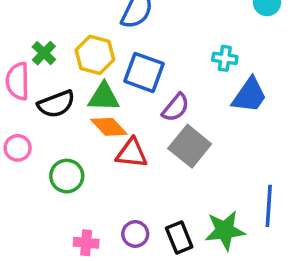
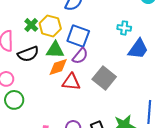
green cross: (44, 53) -> (31, 25), moved
purple semicircle: (176, 108) -> (80, 56), moved
orange diamond: (109, 127) -> (58, 67), turned -65
green circle: (67, 176) -> (14, 100), moved

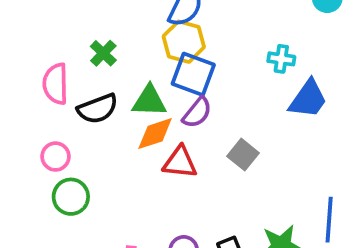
yellow hexagon: (50, 26) -> (184, 42), moved
gray square: (104, 78) -> (243, 155), size x0.7

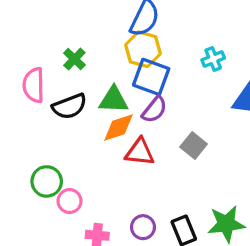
cyan cross: (281, 59) -> (213, 59), moved, turned -30
pink circle: (56, 157) -> (70, 201), moved

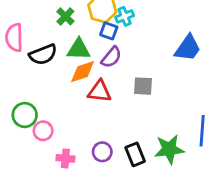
green cross: (74, 59) -> (65, 16), moved
cyan cross: (213, 59) -> (125, 16), moved
blue square: (151, 77) -> (109, 31), size x0.6
gray square: (194, 146) -> (143, 86), turned -36

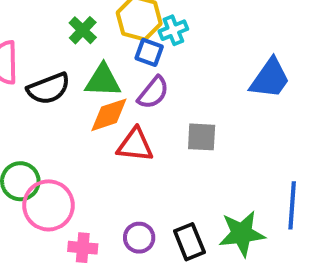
pink circle: (43, 131) -> (49, 205), size x1.6

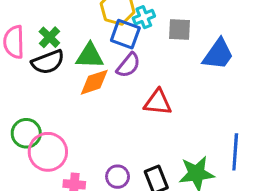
green cross: (83, 30) -> (49, 37), moved
blue square: (149, 52) -> (125, 34), size x1.4
gray square: (202, 137) -> (179, 30), moved
red triangle: (135, 145) -> (158, 102), moved

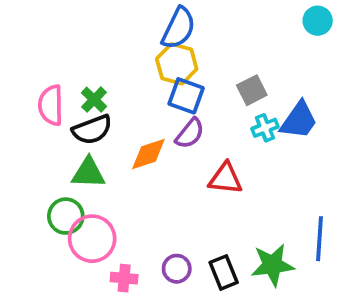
cyan cross: (144, 17) -> (265, 128), moved
gray square: (179, 30) -> (252, 90), turned -30
green triangle: (90, 56) -> (88, 173), moved

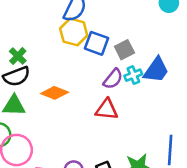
blue square: (186, 96) -> (96, 43), moved
purple semicircle: (190, 133) -> (113, 79), moved
orange diamond: (148, 154) -> (55, 93), turned 40

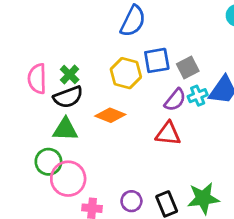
yellow hexagon: (74, 32) -> (126, 73), moved
blue square: (96, 43) -> (157, 60), turned -30

